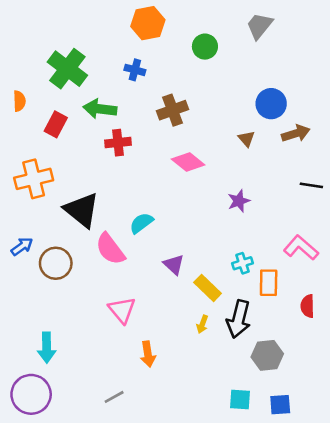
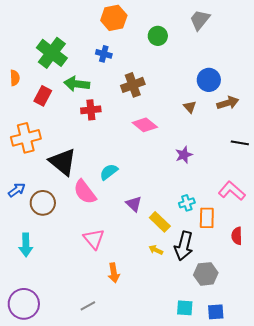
yellow arrow: (202, 324) -> (156, 250), turned 96
cyan arrow: (47, 348) -> (26, 245), moved

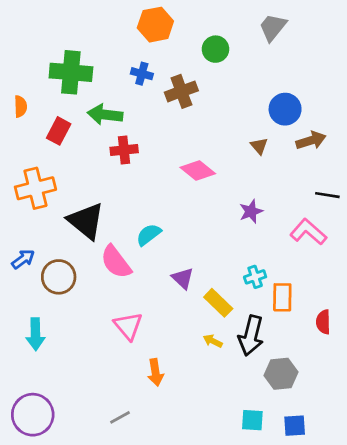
green cross: (52, 53) -> (71, 72), turned -32
brown cross: (133, 85) -> (181, 91), moved
pink L-shape: (232, 191) -> (308, 232), moved

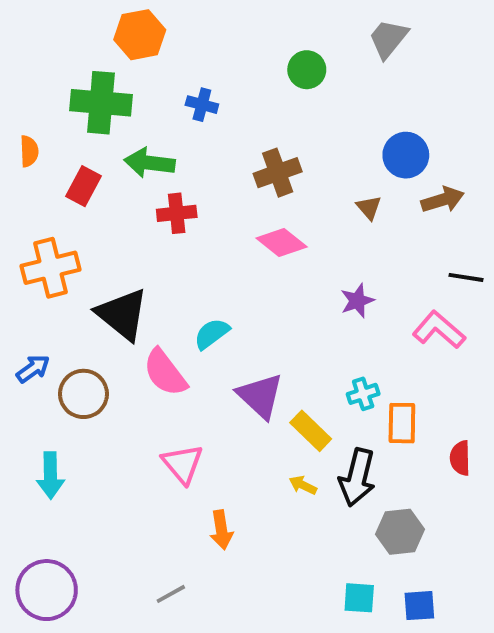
orange hexagon: (155, 25) -> (140, 35), moved
brown cross: (181, 91) -> (278, 173), moved
purple triangle: (183, 278) -> (260, 396), size x1.5

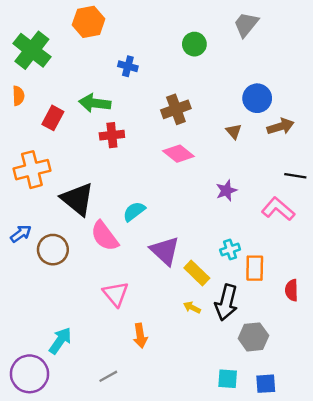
green cross: (101, 103) -> (32, 50), moved, turned 33
cyan arrow: (50, 475) -> (60, 341), moved, turned -144

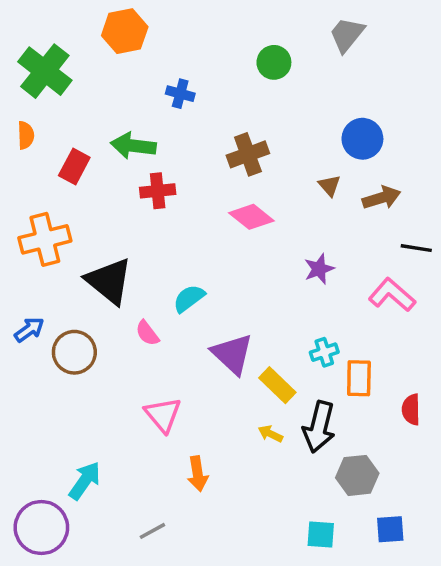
brown arrow: (281, 127) -> (382, 198), moved
pink semicircle: (105, 236) -> (147, 333), size x0.6
blue square: (266, 384) -> (390, 529), moved

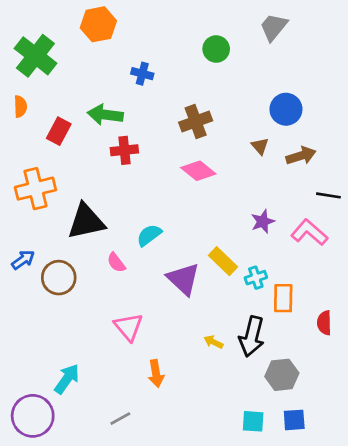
purple star: (319, 269) -> (263, 221), moved
black triangle: (109, 281) -> (86, 221), turned -51
yellow rectangle: (277, 385) -> (223, 261), moved
blue square: (390, 529) -> (294, 420), moved

